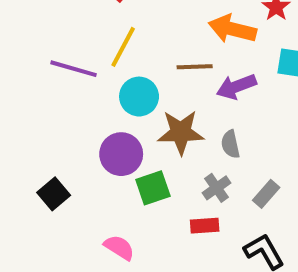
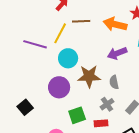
brown line: (195, 67) -> (81, 21), moved
green square: (153, 188) -> (77, 115), moved

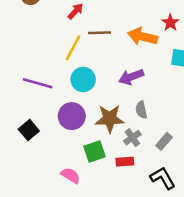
purple line: (35, 44) -> (38, 83), moved
purple arrow: (117, 53) -> (131, 77), moved
brown star: (89, 76) -> (110, 119), moved
black square: (25, 107) -> (29, 130), moved

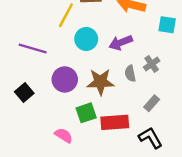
cyan circle: (83, 79) -> (86, 39), moved
gray cross: (132, 138) -> (152, 64), moved
red rectangle: (125, 162) -> (115, 122), size x1.6

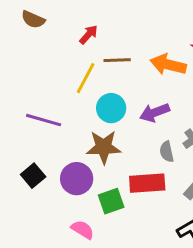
purple circle: (65, 79) -> (77, 179), moved
brown star: (100, 82) -> (104, 147), moved
red rectangle: (115, 122) -> (147, 183), moved

